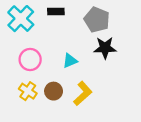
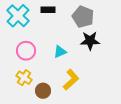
brown circle: (54, 91) -> (43, 91), moved

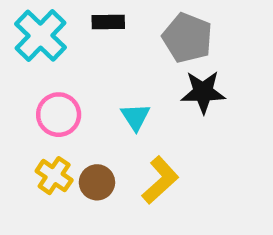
cyan triangle: (60, 52) -> (135, 117), turned -40
brown circle: (43, 91) -> (97, 182), moved

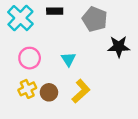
black star: (203, 92) -> (119, 47), moved
yellow cross: (54, 176) -> (27, 89), turned 30

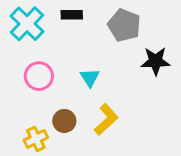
yellow cross: (27, 89) -> (36, 139), moved

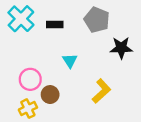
black rectangle: (72, 15) -> (55, 25), moved
pink circle: (39, 76) -> (30, 79), moved
yellow L-shape: (106, 119) -> (101, 91), moved

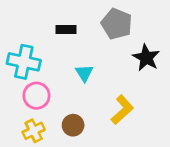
cyan cross: (21, 19) -> (24, 62), moved, turned -32
black star: (121, 48) -> (146, 58), turned 30
brown circle: (50, 95) -> (73, 125), moved

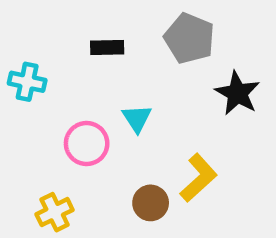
cyan cross: (24, 62) -> (27, 82), moved, size x0.7
pink circle: (36, 96) -> (87, 144), moved
brown circle: (73, 125) -> (151, 203), moved

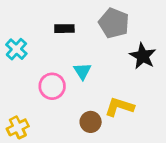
cyan cross: (27, 82) -> (16, 49), turned 30
yellow L-shape: (199, 178) -> (119, 107), turned -120
yellow cross: (55, 212) -> (18, 127), moved

